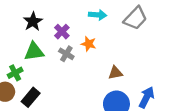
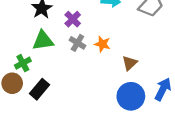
orange star: (89, 44) -> (102, 44), moved
brown triangle: (115, 73) -> (130, 63), turned -32

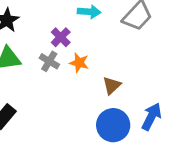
purple cross: (73, 19) -> (61, 37), moved

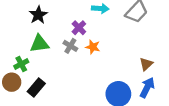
brown triangle: (112, 85) -> (146, 64), moved

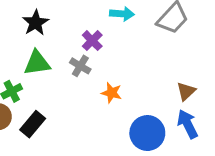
orange star: (93, 47) -> (112, 93), moved
blue arrow: (147, 87) -> (188, 124), turned -54

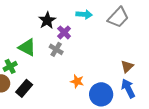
black star: (36, 23) -> (47, 20), moved
green triangle: (37, 63) -> (27, 47), turned 36
orange star: (112, 93) -> (77, 81), moved

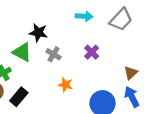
black star: (47, 20) -> (38, 33), moved, turned -30
purple cross: (64, 32) -> (92, 52), moved
orange star: (77, 81) -> (66, 85), moved

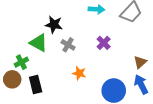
black rectangle: (19, 97) -> (36, 84), turned -54

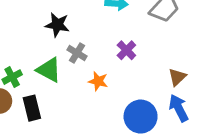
green triangle: (39, 43) -> (49, 70), moved
orange star: (79, 73) -> (98, 81), moved

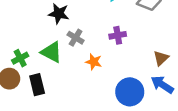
purple cross: (126, 50) -> (118, 35), turned 35
blue arrow: (179, 108) -> (162, 85), turned -30

